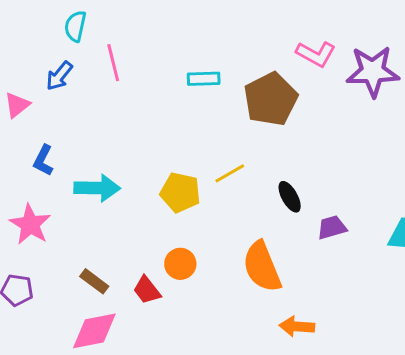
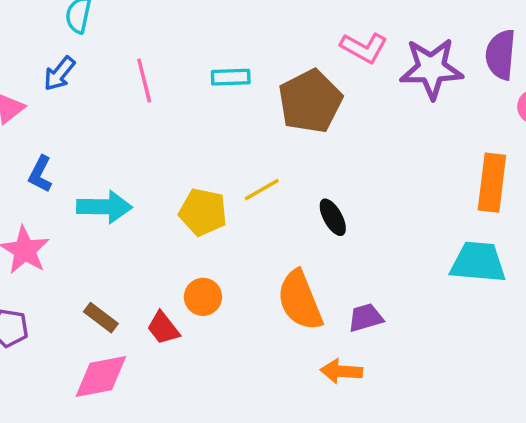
pink line: (113, 63) -> (144, 81), moved
purple trapezoid: (332, 227) -> (366, 318), moved

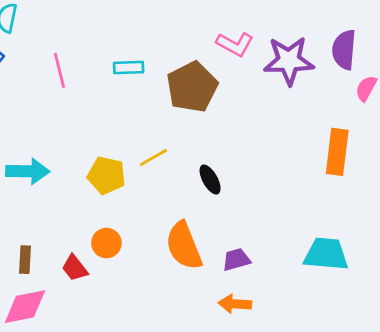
cyan trapezoid: (478, 262) -> (326, 254), moved
brown rectangle: (101, 318) -> (25, 260), turned 56
orange arrow: (341, 371) -> (235, 304), moved

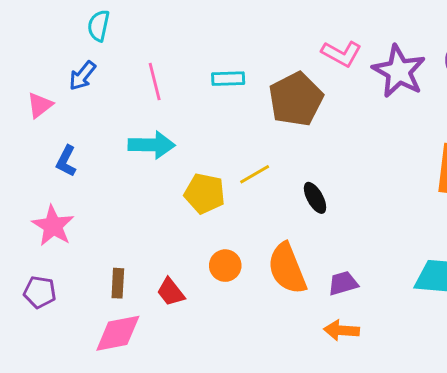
purple star: (289, 61) -> (399, 71), turned 30
cyan arrow: (28, 171) -> (152, 145), moved
orange circle: (106, 243) -> (225, 266), moved

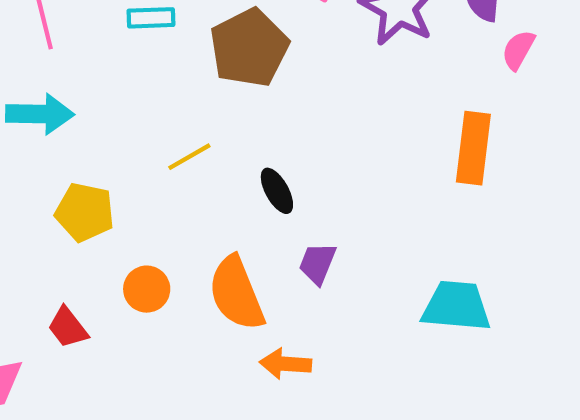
yellow pentagon: (205, 193) -> (85, 212), moved
purple trapezoid: (343, 283) -> (318, 263), moved, turned -52
orange arrow: (342, 330) -> (285, 364), moved

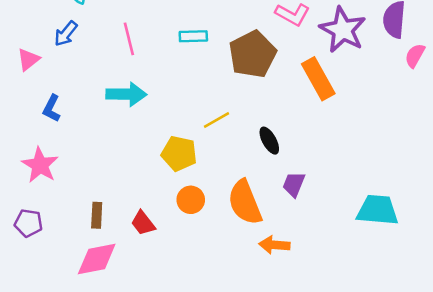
orange rectangle: (473, 148) -> (318, 79), moved, turned -36
yellow pentagon: (85, 212) -> (179, 153), moved

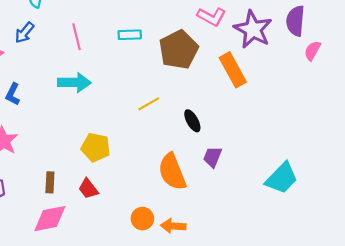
yellow pentagon: (179, 153) -> (96, 147), moved
orange circle: (191, 200) -> (142, 219), moved
cyan trapezoid: (377, 210) -> (282, 178), turned 129
orange arrow: (274, 245) -> (173, 226), moved

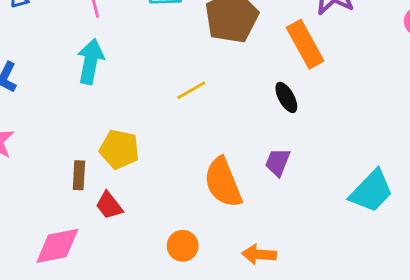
cyan arrow: (74, 83) -> (90, 61), turned -80
black ellipse: (192, 121) -> (286, 97), moved
brown rectangle: (50, 182) -> (79, 175), moved
orange arrow: (173, 226) -> (259, 254), moved

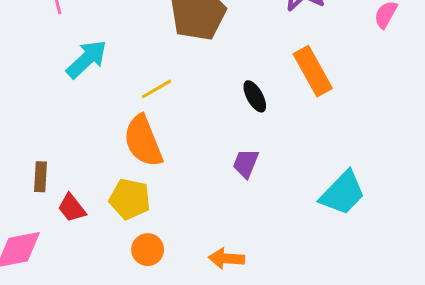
orange rectangle: (305, 44) -> (313, 71), moved
cyan arrow: (90, 61) -> (87, 59), moved, turned 36
yellow pentagon: (119, 149) -> (130, 199), moved
orange semicircle: (223, 182) -> (143, 141), moved

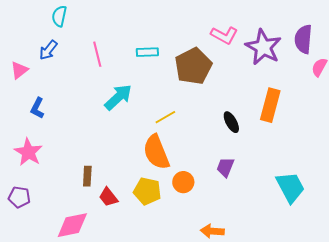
orange rectangle: (313, 71) -> (270, 105), turned 44
cyan trapezoid: (343, 193) -> (290, 187), turned -72
orange circle: (148, 250) -> (183, 182), moved

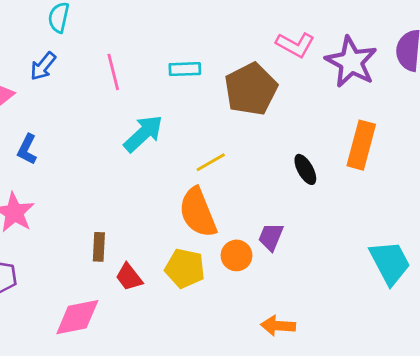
purple trapezoid: (225, 167) -> (271, 237), moved

